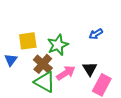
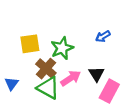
blue triangle: (11, 60) -> (12, 84), moved

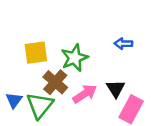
blue arrow: (103, 36) -> (123, 44), turned 32
green triangle: (48, 88) -> (40, 105), moved, turned 40

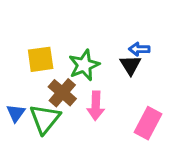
black triangle: (116, 89) -> (131, 65), moved
pink arrow: (85, 94) -> (96, 106), turned 125

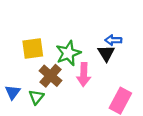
pink arrow: (96, 106) -> (84, 75), moved
green triangle: (45, 119) -> (36, 97), size x0.6

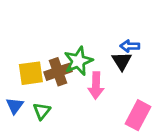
yellow square: (33, 48) -> (31, 73), moved
brown cross: (51, 76) -> (58, 72), moved, turned 30

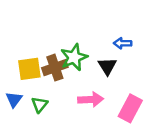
black triangle: (122, 61) -> (107, 66), moved
pink arrow: (96, 85) -> (91, 99), moved, turned -95

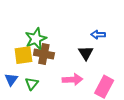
green star: (74, 57) -> (36, 39), moved
brown cross: (55, 68) -> (44, 54), turned 30

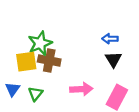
black triangle: (86, 53) -> (113, 59), moved

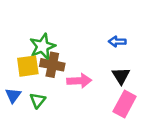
black triangle: (113, 59) -> (121, 76), moved
pink arrow: (81, 89) -> (79, 81), moved

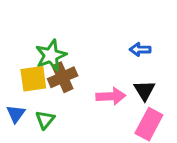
brown cross: (52, 65) -> (63, 77), turned -35
pink arrow: (79, 81) -> (111, 96), moved

